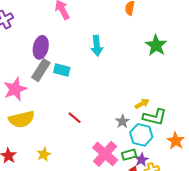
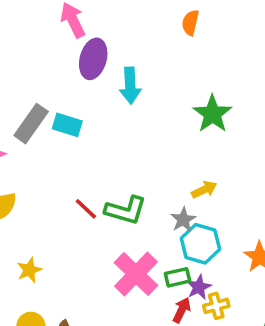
green star: (156, 45) -> (212, 114), moved
purple ellipse: (41, 47) -> (93, 59), moved
green L-shape: (155, 117) -> (126, 210), moved
gray star: (122, 121) -> (183, 220), moved

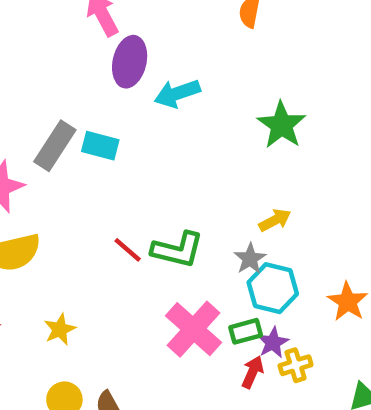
cyan arrow: (130, 86) -> (177, 93), turned 76

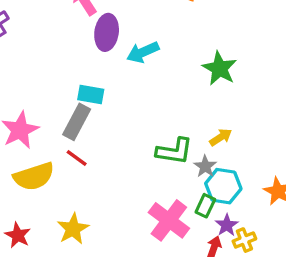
gray rectangle: (55, 146) -> (77, 122), moved
red line: (128, 250) -> (77, 158), moved
green L-shape: (178, 250) -> (174, 151), moved
yellow star: (60, 329) -> (73, 229), size x1.4
green rectangle: (246, 331) -> (205, 206), moved, turned -45

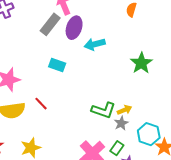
gray rectangle: (77, 122) -> (50, 24), moved
yellow arrow: (221, 137) -> (125, 110), moved
cyan hexagon: (223, 186) -> (149, 134), moved

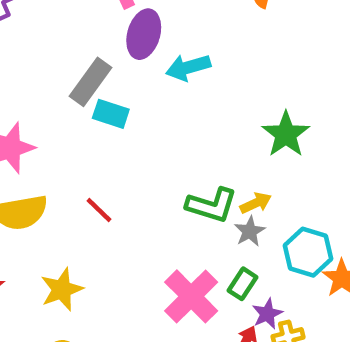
gray rectangle: (50, 24) -> (91, 82), moved
green star: (141, 63) -> (286, 134), moved
red line: (41, 104) -> (99, 210), moved

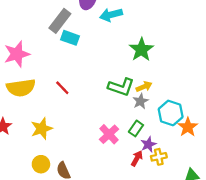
green star: (286, 134) -> (141, 50), moved
pink cross: (191, 296) -> (109, 134), size x0.7

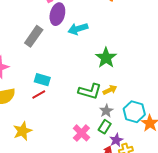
cyan rectangle: (70, 38) -> (42, 80), moved
red line: (62, 88) -> (39, 95), turned -72
gray star: (141, 101) -> (106, 111), moved

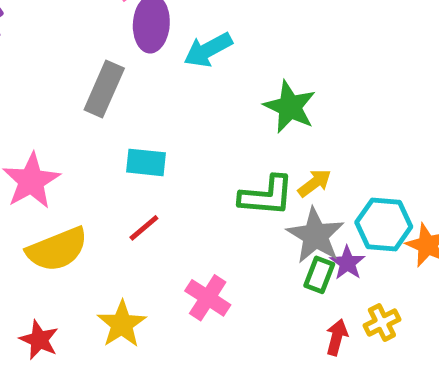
cyan rectangle: (42, 80) -> (146, 162), moved
gray star: (106, 111) -> (315, 235), size x1.6
pink cross: (81, 133) -> (208, 298), moved
purple star: (116, 140) -> (347, 263), moved

